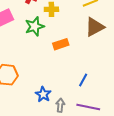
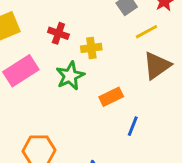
blue line: (83, 80) -> (133, 126), moved

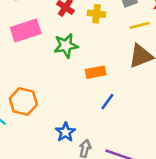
yellow cross: (91, 48) -> (96, 14), moved

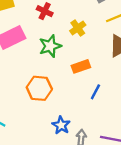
yellow cross: (96, 14) -> (78, 28), moved, turned -35
orange hexagon: (23, 101) -> (39, 88), moved

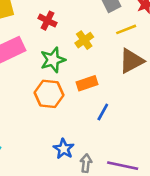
orange hexagon: (39, 88) -> (49, 94), moved

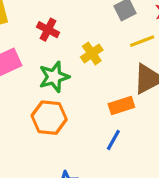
orange rectangle: (87, 83) -> (121, 105), moved

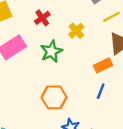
red cross: (48, 30) -> (42, 18), turned 35
orange hexagon: (49, 118) -> (54, 97), moved

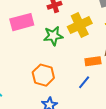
yellow cross: (76, 31) -> (80, 25), size x1.6

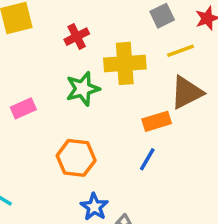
pink rectangle: (22, 22) -> (23, 108), moved, size x0.6
yellow cross: (80, 25) -> (125, 63), turned 30

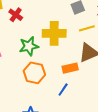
red cross: (77, 37) -> (16, 15), moved, turned -32
orange hexagon: (76, 158) -> (34, 73), moved

